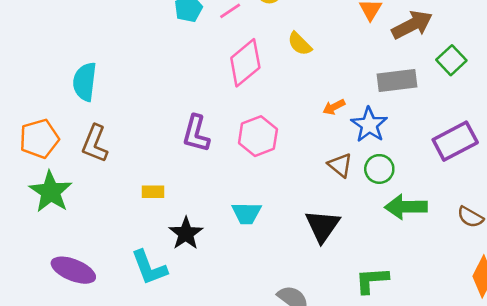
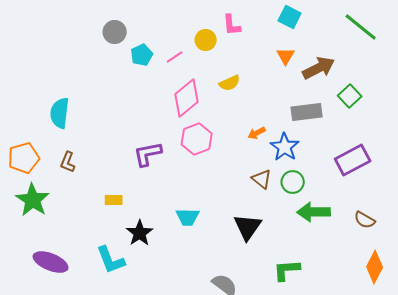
yellow semicircle: (300, 44) -> (230, 83), turned -70
purple L-shape: (196, 134) -> (148, 154), turned 64
pink hexagon: (258, 136) -> (197, 139), moved
brown L-shape: (95, 144) -> (68, 162), size x0.7

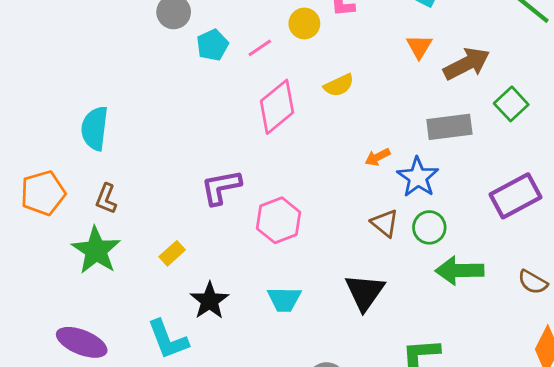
pink hexagon: (197, 139) -> (278, 220), moved
green star: (33, 200) -> (96, 250), moved
yellow rectangle: (114, 200) -> (172, 253), turned -42
cyan trapezoid: (188, 217) -> (284, 299), moved

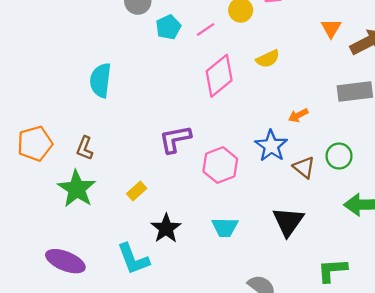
cyan semicircle: (95, 128) -> (100, 80), moved
blue star: (418, 177) -> (271, 146), moved
green circle: (429, 227) -> (339, 156), moved

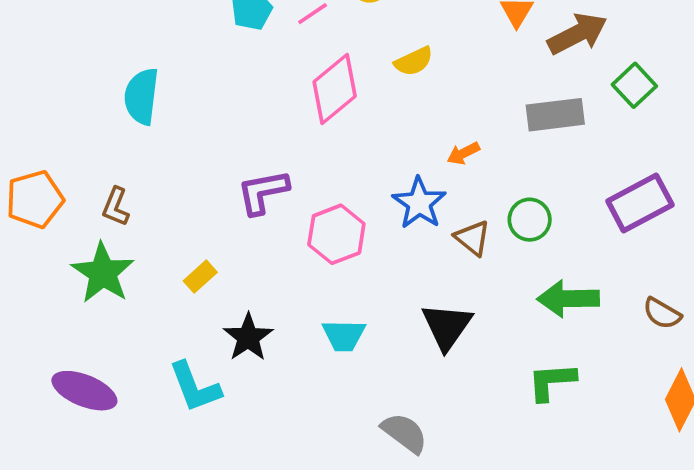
green L-shape: (332, 270) -> (552, 381), moved

